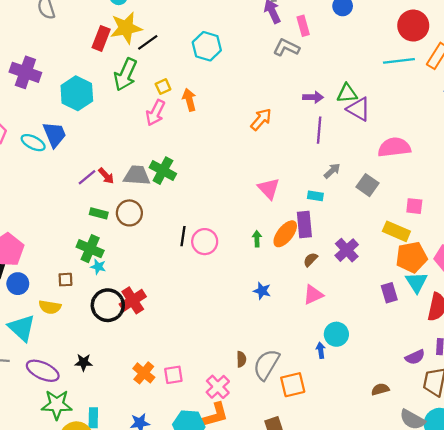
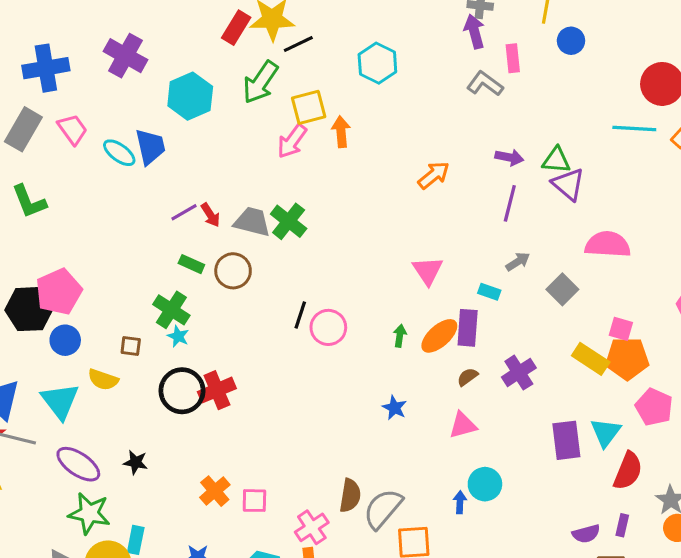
yellow square: (163, 87) -> (309, 107), size x1.6
orange pentagon: (412, 257) -> (627, 358), moved
purple rectangle: (389, 293) -> (566, 440), size x1.4
brown semicircle: (241, 359) -> (350, 496), size x1.5

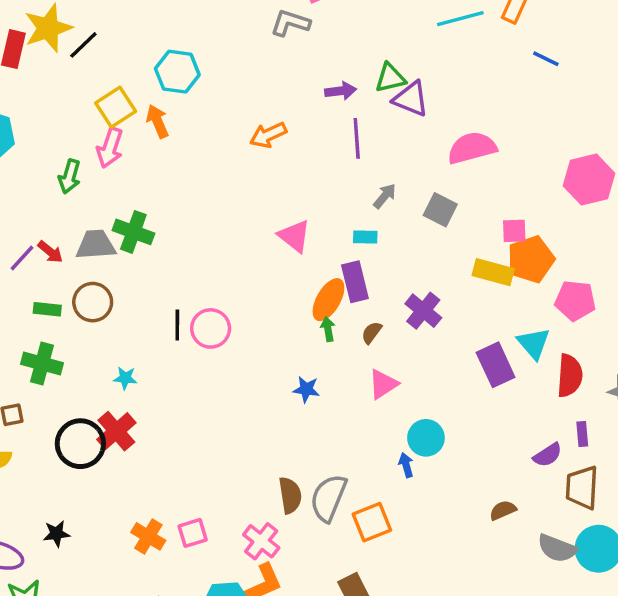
cyan hexagon: (377, 63) -> (177, 72), moved
green arrow: (260, 82) -> (70, 176), moved, size x0.7
orange arrow: (434, 175) -> (268, 135), turned -148
cyan star: (178, 336) -> (125, 378), moved
green arrow: (400, 336) -> (328, 329), moved

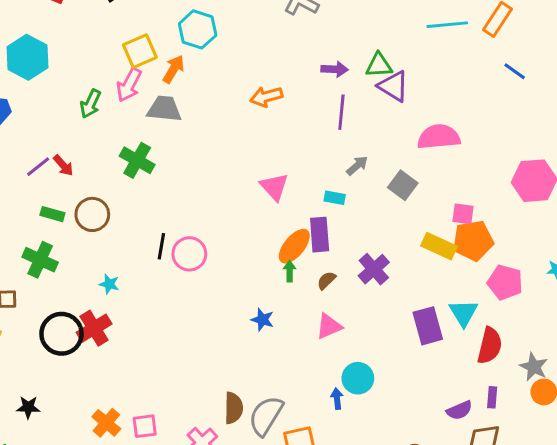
orange arrow: (157, 121) -> (174, 69), turned 44
gray trapezoid: (96, 245) -> (164, 109), moved

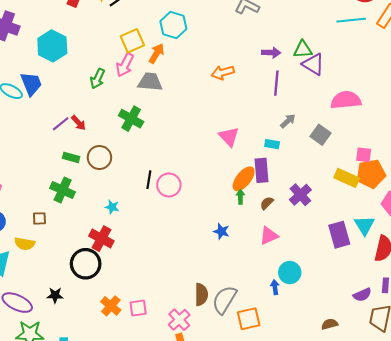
red cross: (94, 328) -> (101, 239), turned -30
black circle: (62, 334) -> (86, 264), moved

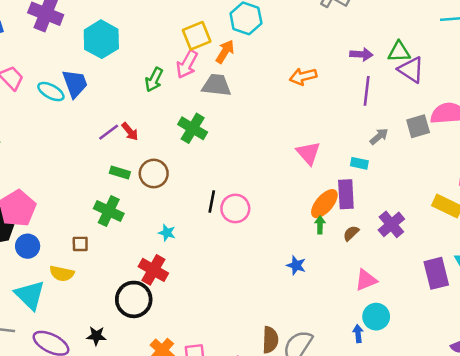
gray square: (320, 135) -> (418, 126), moved, turned 36
pink triangle: (269, 236) -> (366, 280), moved

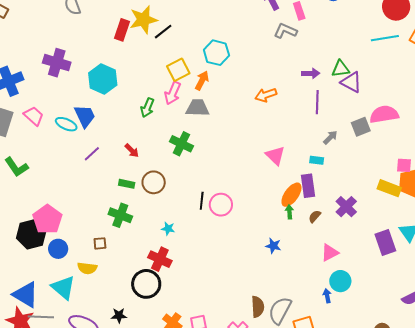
purple line: (109, 132) -> (92, 154), moved

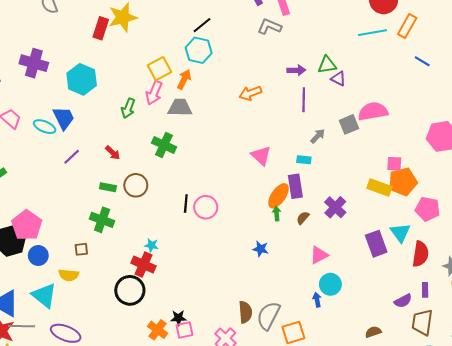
black line: (163, 32) -> (202, 25), moved
purple triangle: (351, 82) -> (338, 79), size x0.7
cyan star: (168, 229) -> (151, 245), moved
black star: (119, 315) -> (178, 318), moved

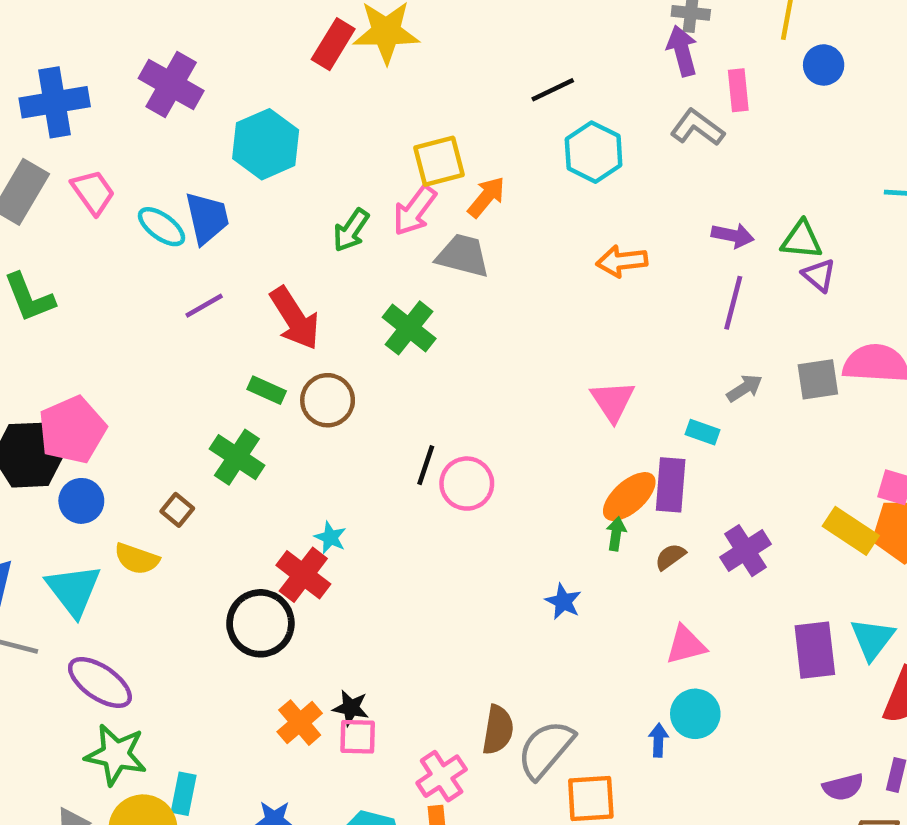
cyan hexagon: (199, 50) -> (594, 152), moved
red arrow: (113, 153) -> (295, 318), size x1.8
brown square: (81, 249) -> (177, 510), turned 32

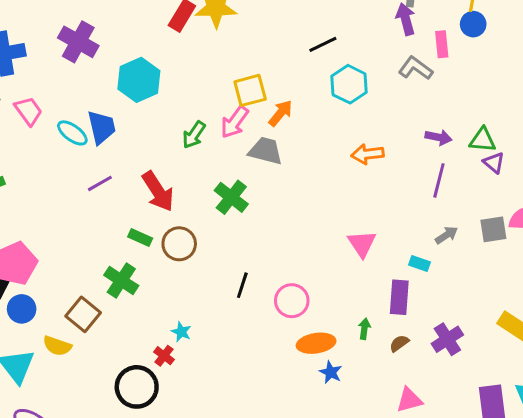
blue circle: (824, 65) -> (473, 24), moved
pink circle: (467, 484) -> (292, 301), moved
orange ellipse: (629, 497) -> (316, 343), moved, turned 33
brown square: (177, 510) -> (83, 314), size x1.6
red cross: (303, 575) -> (164, 356), size x0.6

